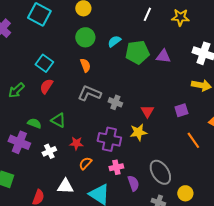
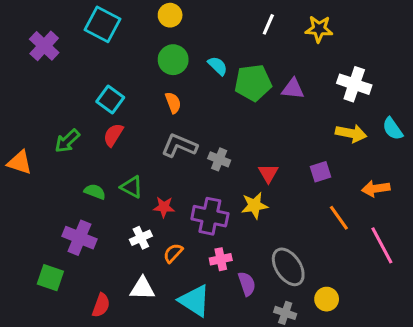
cyan semicircle: (114, 41) -> (218, 66), turned 80
purple cross: (19, 142) -> (80, 238), moved
red star: (76, 143) -> (164, 207), moved
white cross: (49, 151) -> (141, 238), moved

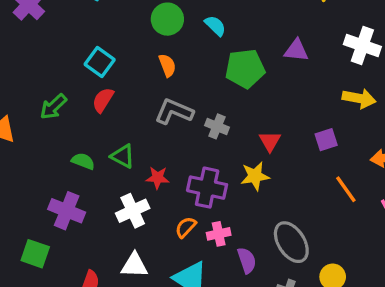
green pentagon: (253, 83) -> (245, 69), moved
white cross: (141, 238) -> (133, 211), size x1.4
orange semicircle: (173, 253) -> (186, 227), moved

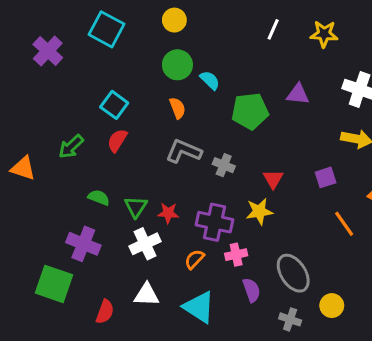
cyan semicircle: (215, 26) -> (210, 80), moved
green triangle: (123, 156) -> (136, 207), moved, turned 35
pink cross: (219, 234) -> (236, 255), moved
green square: (35, 254) -> (54, 284), size x1.4

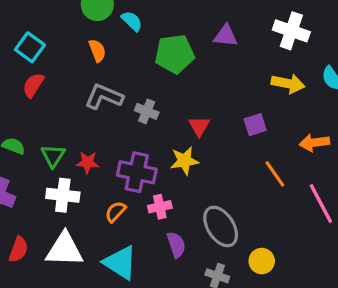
white cross: (145, 244) -> (63, 195), turned 32
white triangle: (147, 295) -> (64, 250), size x1.4
red semicircle: (105, 312) -> (18, 250), moved

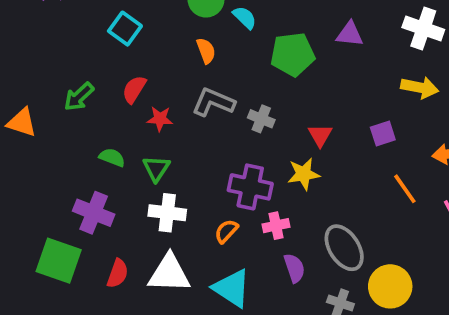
cyan square: (30, 47) -> (125, 29), moved
red star: (87, 162) -> (160, 119), moved
yellow circle: (262, 261) -> (390, 286), size x1.5

